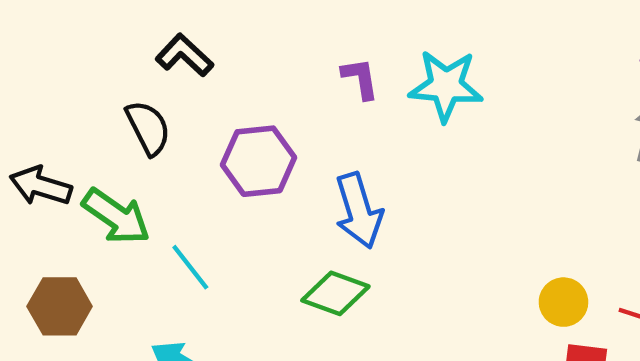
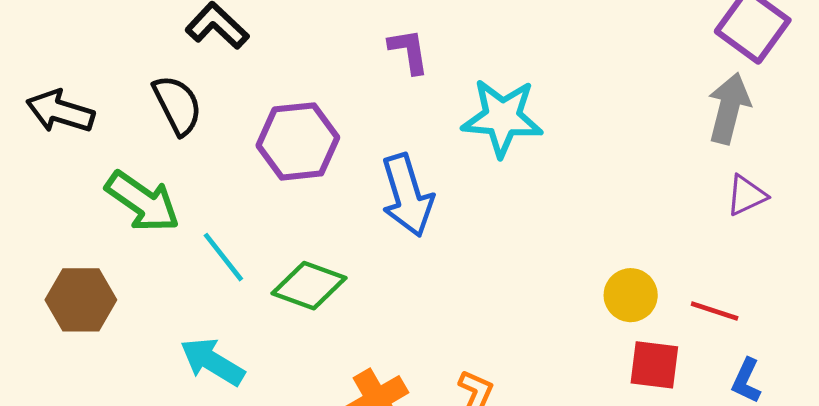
cyan star: (446, 86) -> (502, 118), moved
black arrow: (41, 186) -> (60, 111), moved
green diamond: (335, 293) -> (309, 286), moved

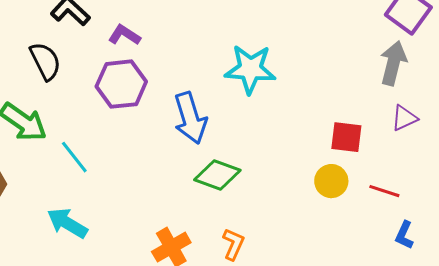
purple L-shape: (409, 51) -> (124, 35), moved, turned -48
green diamond: (309, 286) -> (217, 175), moved
red square: (654, 365) -> (346, 137), moved

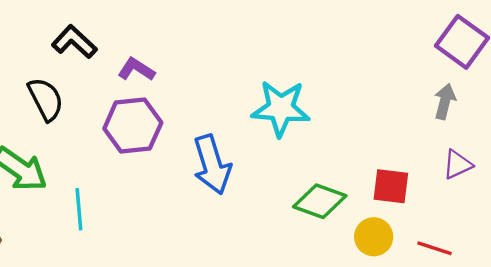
gray arrow: (393, 63) -> (445, 101), size x0.7
cyan line: (74, 157) -> (79, 209), turned 33
green diamond: (217, 175) -> (320, 201), moved

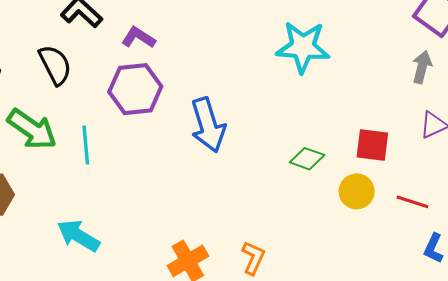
cyan star: (281, 108) -> (303, 47), moved
green diamond: (320, 201) -> (307, 159), size x0.7
cyan line: (79, 209) -> (86, 145), moved

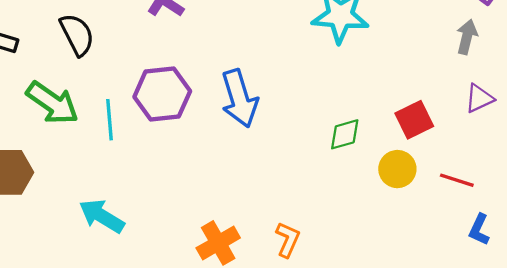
purple hexagon: (135, 89) -> (162, 94), moved
red square: (372, 145) -> (414, 120), turned -33
green diamond: (307, 159) -> (345, 134), turned -36

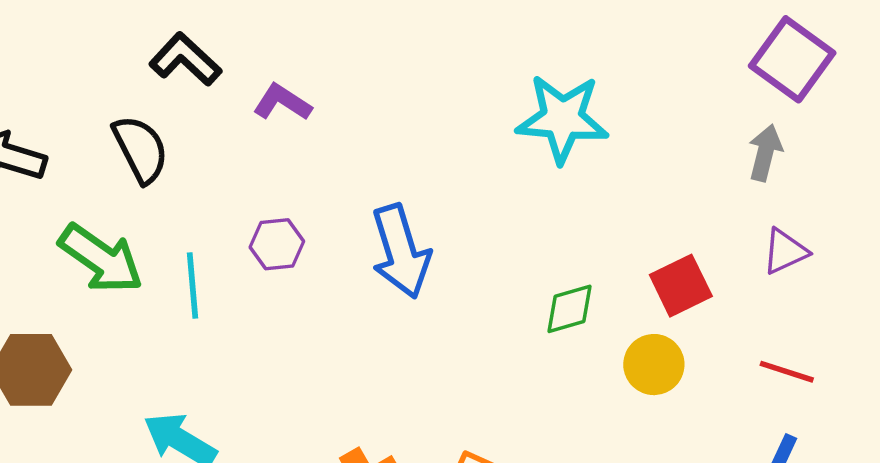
purple hexagon: (162, 94) -> (277, 244), size x0.6
red line: (457, 180) -> (787, 372), moved

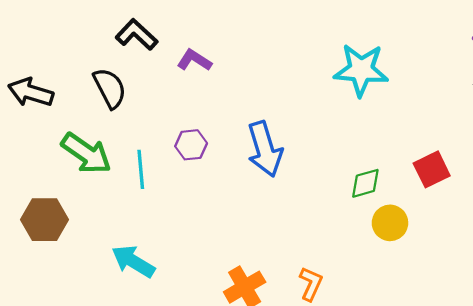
yellow circle: (654, 365) -> (390, 223), moved

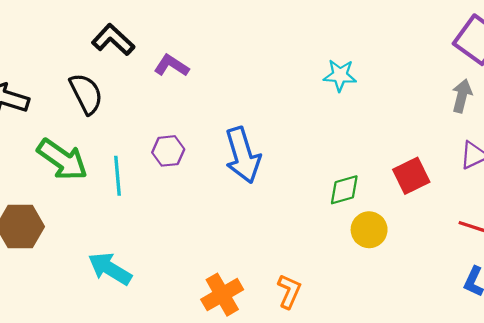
cyan star: (361, 70) -> (340, 75), size x0.6

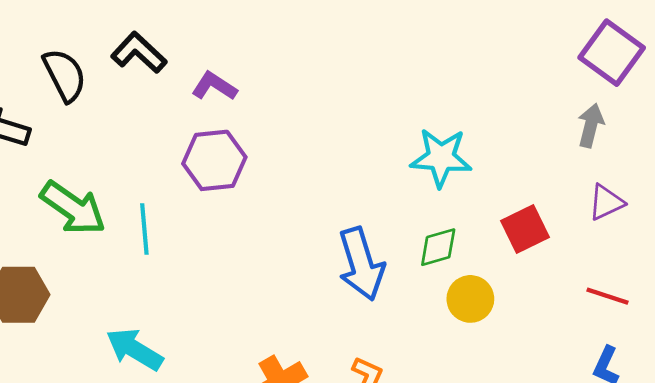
cyan star: (340, 75) -> (441, 158), moved, size x1.4
black semicircle: (86, 94) -> (65, 75), moved
purple hexagon: (168, 151) -> (214, 160), moved, size x1.5
blue arrow: (243, 155) -> (361, 264), moved

